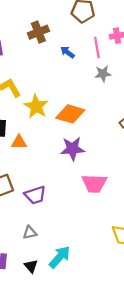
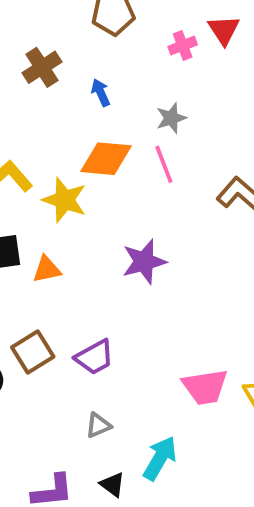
pink line: (97, 47) -> (164, 164), moved
blue arrow: (67, 52) -> (101, 93), turned 40
orange diamond: (70, 114) -> (106, 159), moved
pink trapezoid: (94, 183) -> (205, 387), moved

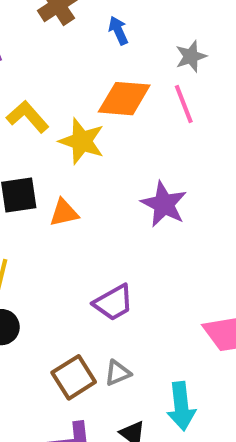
purple star: (144, 262) -> (164, 204), turned -30
brown square: (33, 352) -> (74, 377), moved
cyan arrow: (160, 458) -> (181, 406), turned 144

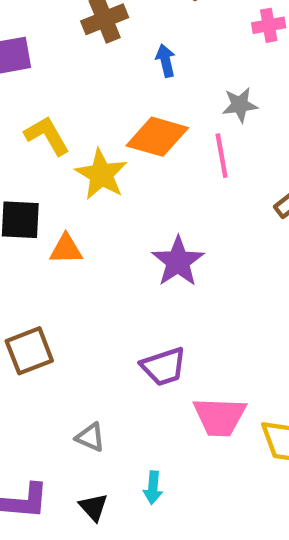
purple trapezoid: (113, 303) -> (164, 367), moved
gray triangle: (118, 373) -> (90, 437), turned 36
brown square: (74, 377) -> (29, 351), moved
cyan arrow: (181, 406) -> (153, 488), size x0.6

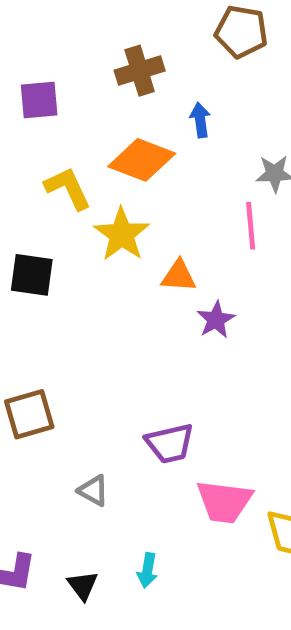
orange diamond: (157, 137) -> (142, 160), moved
orange triangle: (66, 249) -> (179, 276), moved
purple star: (178, 262) -> (216, 320), moved, size x0.7
gray triangle: (90, 437) -> (93, 491), moved

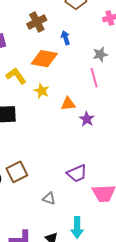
yellow star: (122, 234) -> (42, 91), size x0.7
cyan arrow: (147, 570) -> (77, 227), size x1.5

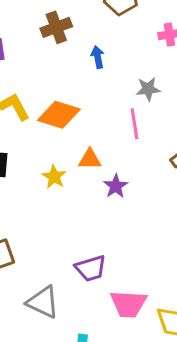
orange diamond: (44, 59) -> (59, 115), moved
yellow star: (42, 91) -> (54, 177), moved
gray triangle: (49, 199) -> (43, 302), size x1.6

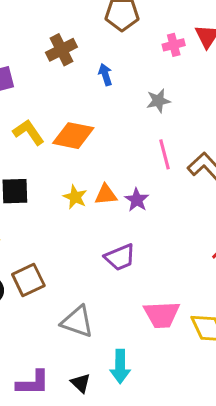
pink line: (135, 124) -> (165, 154), moved
orange triangle: (90, 159) -> (106, 195), moved
purple trapezoid: (91, 268) -> (120, 257), moved

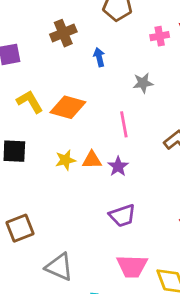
pink line: (165, 154) -> (124, 124), moved
yellow star: (75, 197) -> (65, 160), turned 30
purple trapezoid: (120, 257) -> (122, 216), moved

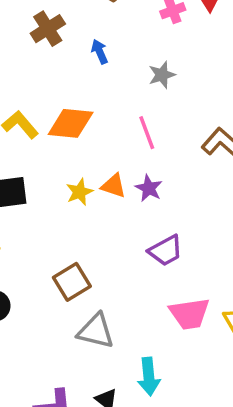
orange triangle: (92, 160) -> (114, 186), turned 30
brown square: (20, 228) -> (72, 282), moved

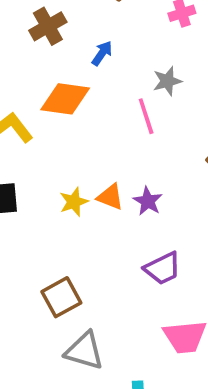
blue arrow: (100, 52) -> (102, 53), turned 55
orange diamond: (71, 123) -> (65, 99), moved
pink line: (147, 133) -> (146, 116), moved

